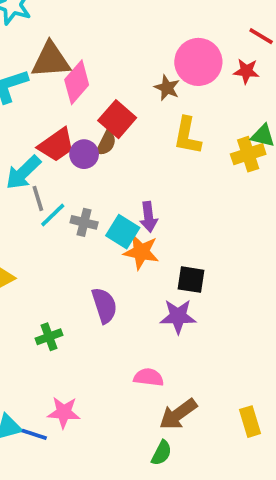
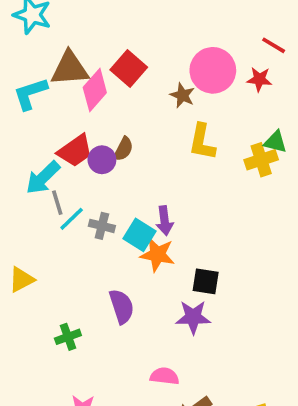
red square: (117, 119) -> (129, 69), moved

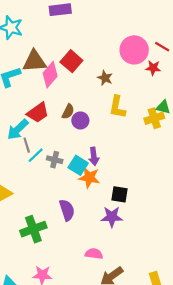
pink circle: (213, 70) -> (134, 50), moved
purple circle: (102, 160) -> (80, 120), moved
green cross: (68, 337) -> (33, 229), size x1.6

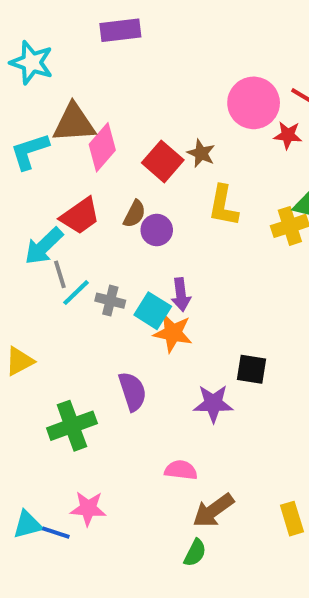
red square: (71, 61) -> (163, 161), moved
black square: (120, 194) -> (252, 369), moved

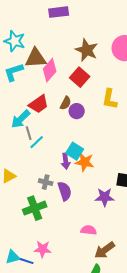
cyan star: (32, 63) -> (15, 41), moved
brown star: (201, 153) -> (87, 50), moved, size x1.6
purple arrow: (181, 295) -> (66, 161), moved
gray cross: (110, 301) -> (46, 182), moved

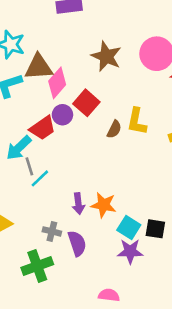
red square: (80, 77) -> (86, 103), moved
brown semicircle: (66, 103) -> (114, 129), moved
purple circle: (77, 111) -> (62, 115), moved
cyan square: (75, 151) -> (129, 228), moved

